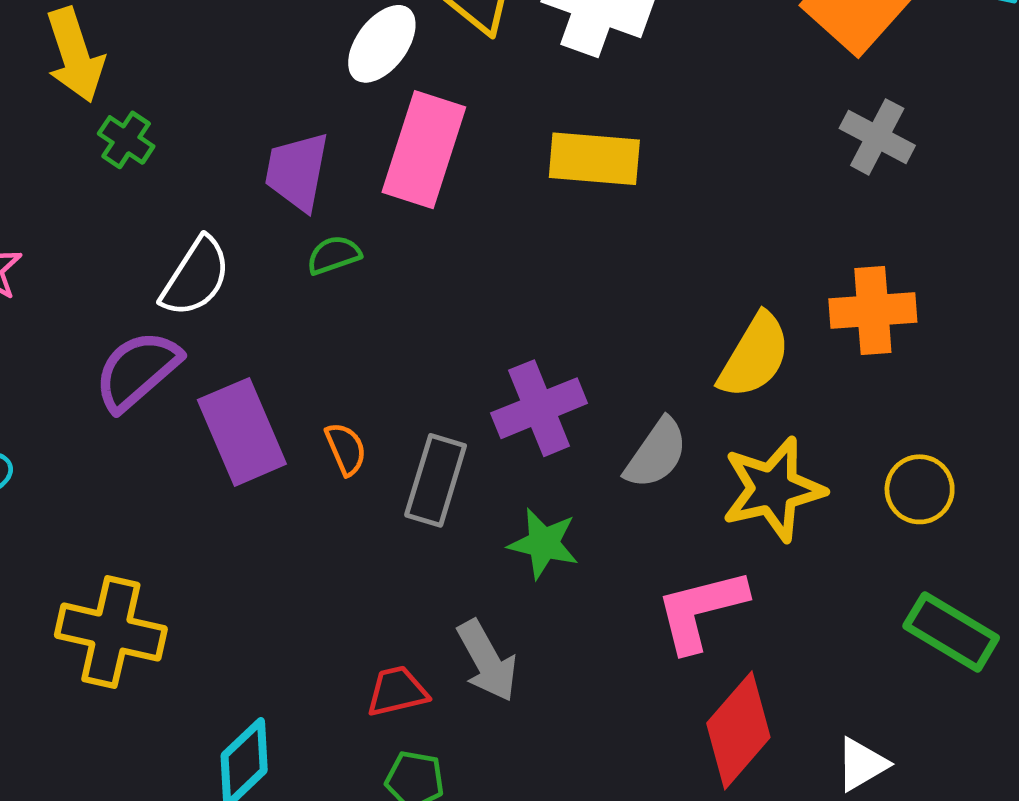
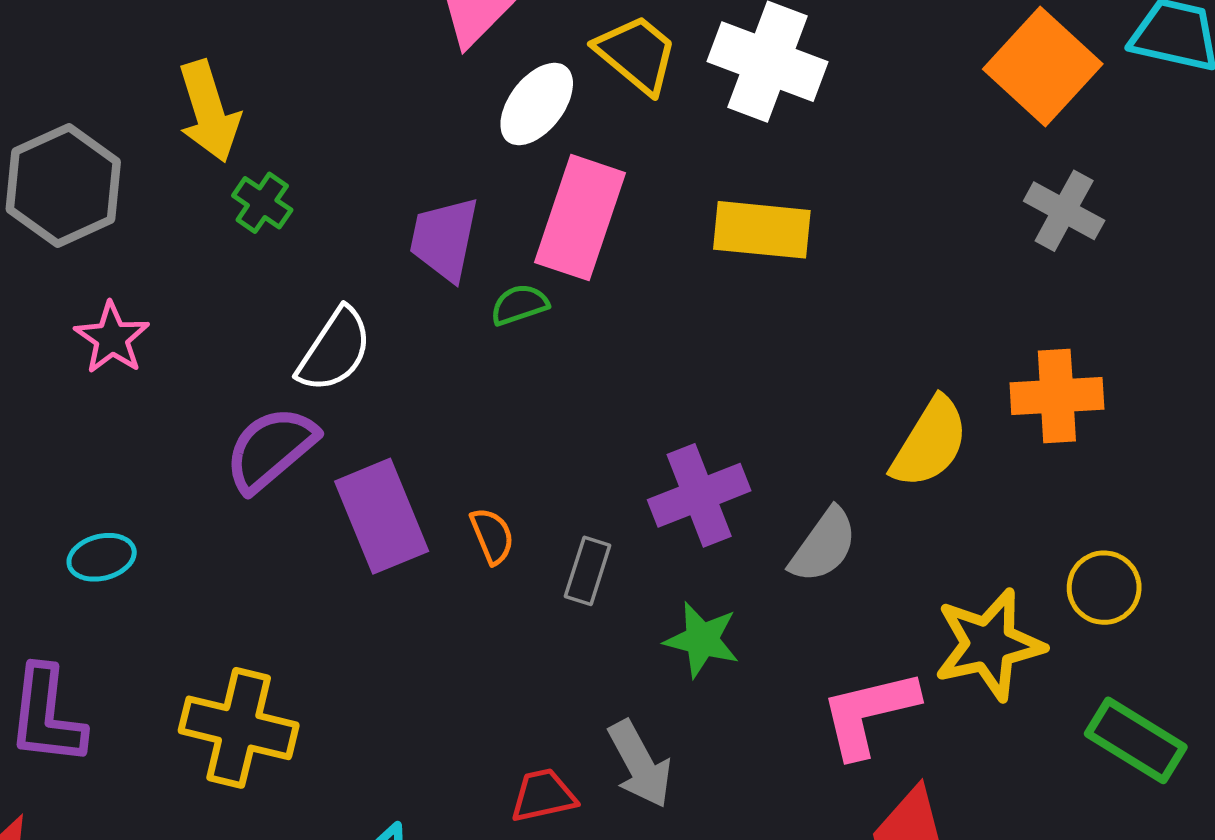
green semicircle: (334, 255) -> (519, 305), moved
gray rectangle: (436, 480) -> (588, 571), size x0.7
yellow star: (773, 489) -> (989, 644), moved

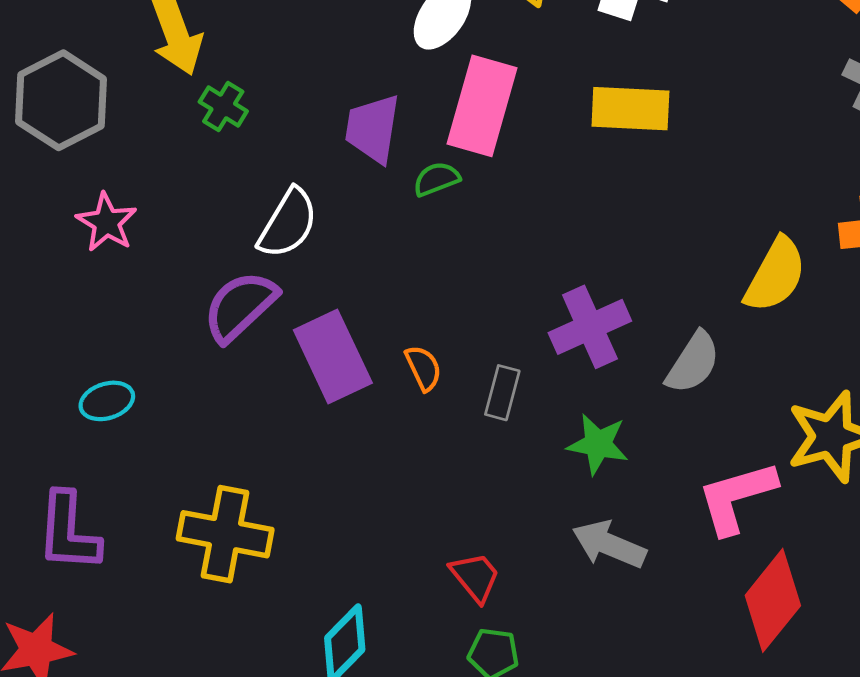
gray arrow: (640, 764) -> (609, 545), moved, turned 144
red trapezoid: (543, 795) -> (475, 577), turned 66

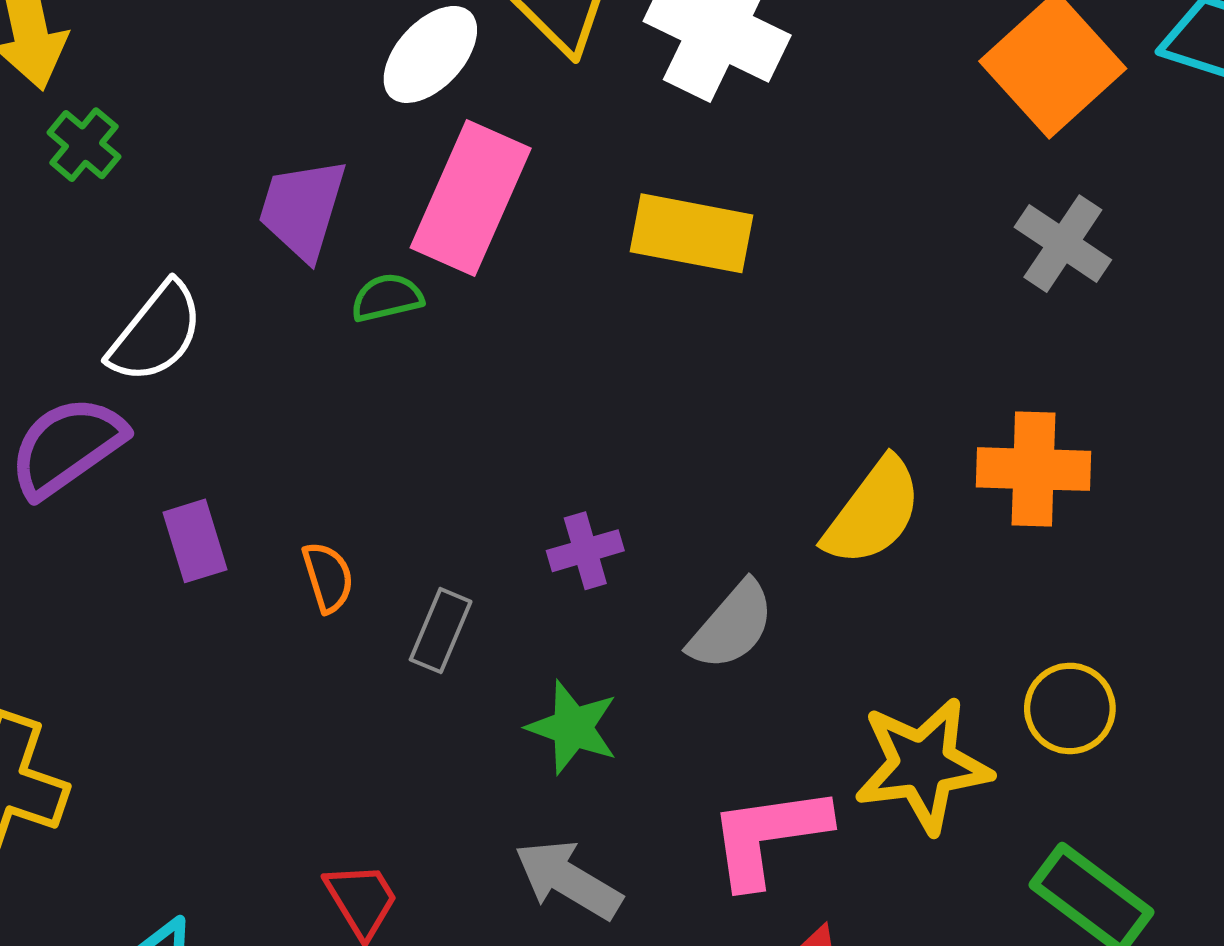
purple cross: (590, 327) -> (585, 551), size x0.6
purple rectangle: (333, 356) -> (195, 541), size x0.6

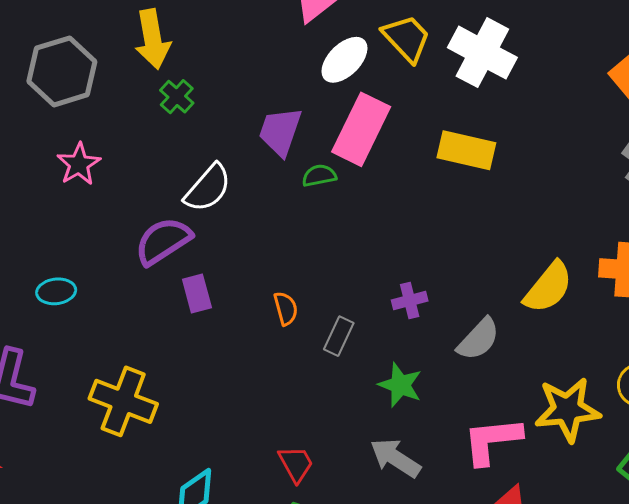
purple rectangle: (195, 541) -> (197, 294), moved

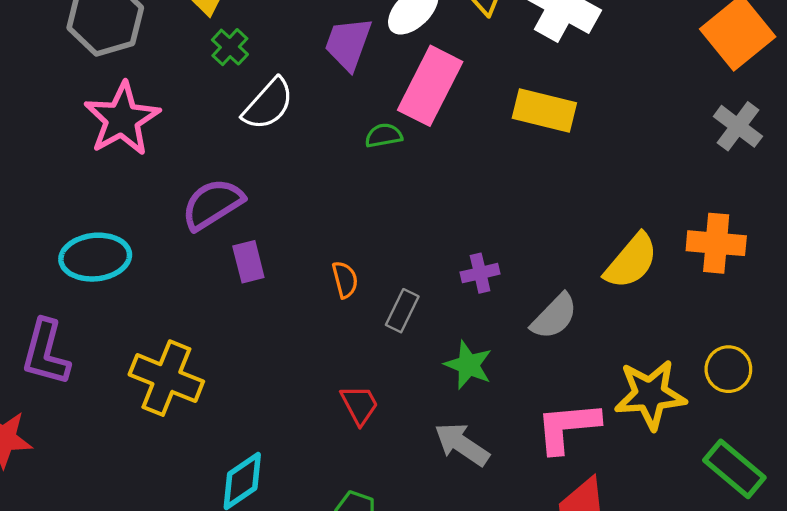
purple trapezoid: (280, 131) -> (348, 44), moved
pink star: (79, 164) -> (122, 119), size x1.6
white semicircle: (208, 188) -> (268, 104), moved
cyan ellipse: (56, 291) -> (95, 257), size x1.6
red trapezoid: (296, 464) -> (359, 405), moved

